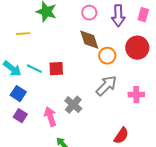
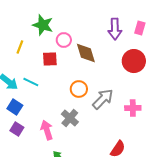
pink circle: (89, 13) -> (64, 40), moved
yellow line: (23, 34) -> (20, 47), turned -64
orange circle: (107, 56) -> (79, 89), moved
red square: (56, 69) -> (50, 59), moved

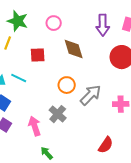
green star: (43, 25) -> (18, 21), moved
pink circle: (64, 40) -> (54, 23), moved

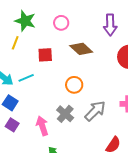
brown diamond: (74, 49) -> (81, 49), turned -30
cyan line: (19, 78) -> (26, 78), turned -49
gray arrow: (91, 95) -> (95, 111), moved

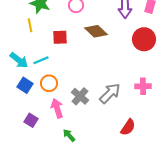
yellow line: (15, 43) -> (30, 25), turned -32
orange circle: (74, 85) -> (49, 83), moved
purple square: (12, 125) -> (31, 120), moved

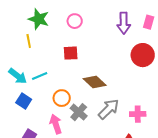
brown diamond: (96, 31) -> (95, 82), moved
red square: (60, 37) -> (71, 53), moved
orange circle: (49, 83) -> (62, 98), moved
pink cross: (143, 86) -> (138, 114), moved

